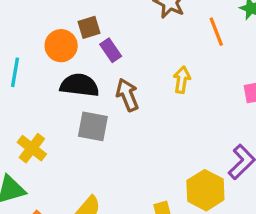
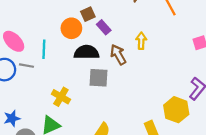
yellow arrow: (182, 80) -> (141, 41), moved

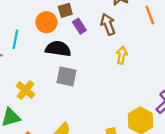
yellow arrow: (141, 41) -> (122, 55), moved
brown arrow: (118, 55) -> (108, 24), moved

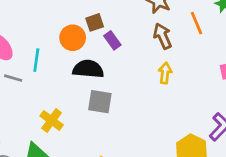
brown arrow: (108, 24) -> (163, 36), moved

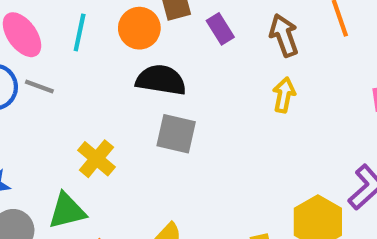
purple rectangle: (112, 40) -> (220, 29), moved
cyan line: (36, 60) -> (80, 32), moved

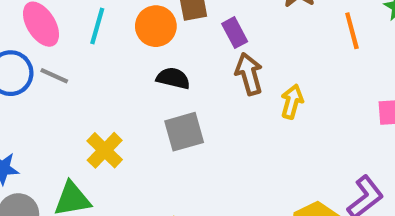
brown arrow: (284, 35) -> (249, 74), moved
black semicircle: (161, 80) -> (173, 78), size x0.7
gray square: (176, 134) -> (184, 132), turned -33

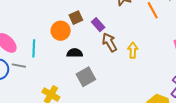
cyan line: (97, 26) -> (34, 48), moved

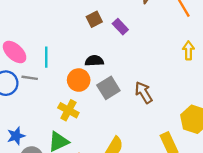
orange circle: (61, 31) -> (79, 80), moved
brown arrow: (110, 42) -> (144, 93), moved
yellow arrow: (133, 50) -> (188, 50), moved

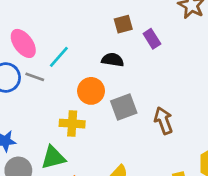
cyan line: (46, 57) -> (59, 57), turned 30
black semicircle: (94, 61) -> (113, 60), moved
yellow cross: (68, 110) -> (72, 124), turned -36

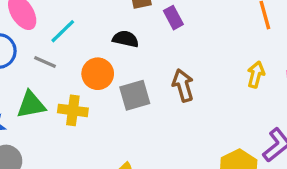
gray line: (35, 77) -> (45, 62), moved
brown arrow: (163, 121) -> (183, 85), moved
green triangle: (53, 158) -> (31, 105), moved

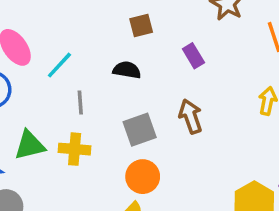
purple rectangle: (173, 18) -> (193, 56), moved
gray line: (45, 62) -> (80, 102), moved, turned 65
orange circle: (98, 74) -> (143, 177), moved

